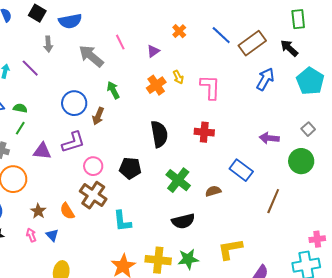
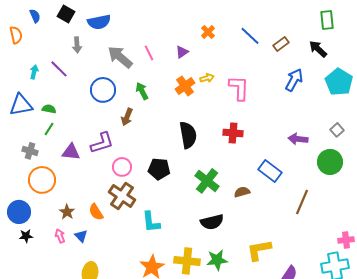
pink line: (120, 42) -> (149, 53), moved
brown rectangle: (252, 43) -> (281, 44), size x0.6
yellow arrow: (178, 77) -> (207, 78), turned -80
blue circle: (74, 103) -> (103, 90), moved

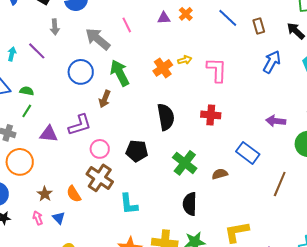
brown rectangle: (281, 44) -> (259, 26), turned -70
purple triangle: (182, 52) -> (164, 18), moved, turned 32
pink line: (149, 53) -> (127, 25), moved
green arrow: (142, 91) -> (120, 73), size x1.5
black semicircle: (212, 222) -> (190, 204), turned 105

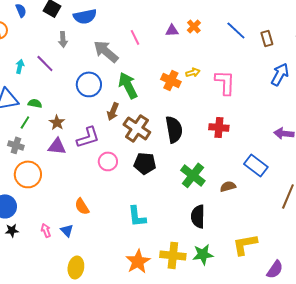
orange cross: (163, 68) -> (171, 80), turned -30
green line: (27, 111) -> (25, 122), moved
brown cross: (100, 178) -> (137, 128), moved
brown star: (45, 194) -> (57, 122), moved

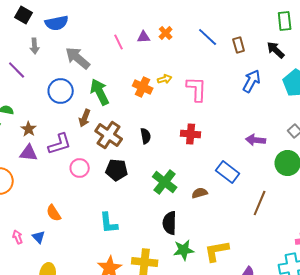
pink line: (135, 37) -> (119, 42), moved
black semicircle: (174, 129) -> (146, 136), size x0.6
green star: (203, 254) -> (184, 250), moved

